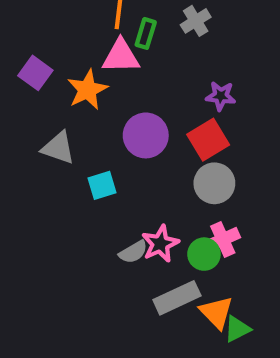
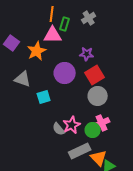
purple star: (221, 96) -> (87, 54), moved
gray semicircle: (133, 252) -> (59, 129), turned 80

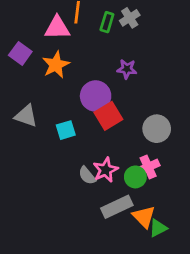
green rectangle: (65, 24) -> (107, 22), moved
pink triangle: (53, 35) -> (57, 28), moved
red square: (95, 75) -> (108, 116), moved
gray triangle: (23, 79) -> (26, 116), moved
gray circle: (98, 96) -> (157, 129), moved

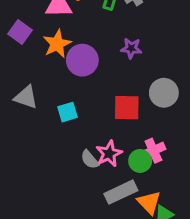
purple circle: (96, 96) -> (82, 60), moved
red square: (108, 116) -> (127, 108), moved, turned 32
gray circle: (157, 129) -> (164, 93), moved

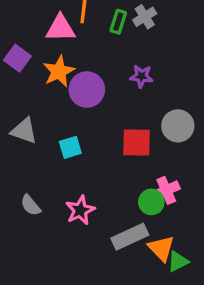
pink star: (109, 154) -> (80, 210), moved
gray semicircle: (90, 159) -> (31, 205), moved

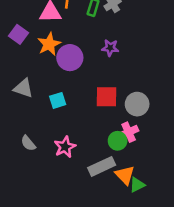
gray circle: (178, 126) -> (137, 104), moved

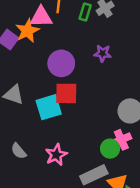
orange star: (49, 44) -> (27, 31), moved
red square: (107, 97) -> (66, 93), moved
cyan square: (58, 100) -> (49, 107), size x1.5

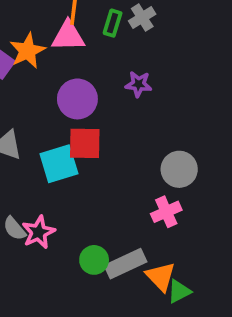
pink triangle: (41, 17) -> (68, 36), moved
green circle: (110, 149) -> (94, 260), moved
pink star: (56, 155) -> (39, 232), moved

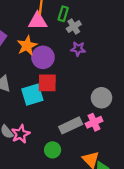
gray cross: (142, 18) -> (74, 26), moved
orange star: (27, 51) -> (27, 46), moved
gray rectangle: (126, 264) -> (71, 125), moved

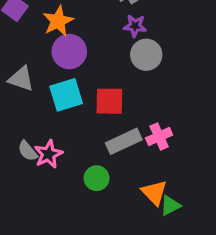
purple circle: (43, 57) -> (69, 52), moved
red square: (47, 83) -> (109, 101), moved
gray circle: (101, 98) -> (146, 55), moved

